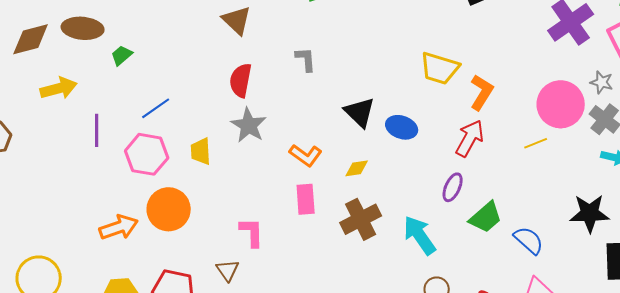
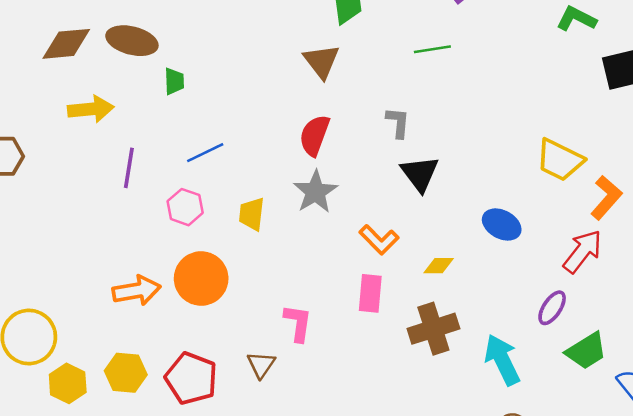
green trapezoid: (122, 55) -> (174, 81), turned 120
black triangle: (360, 112) -> (420, 174), moved
pink hexagon: (147, 154) -> (185, 207), size x0.7

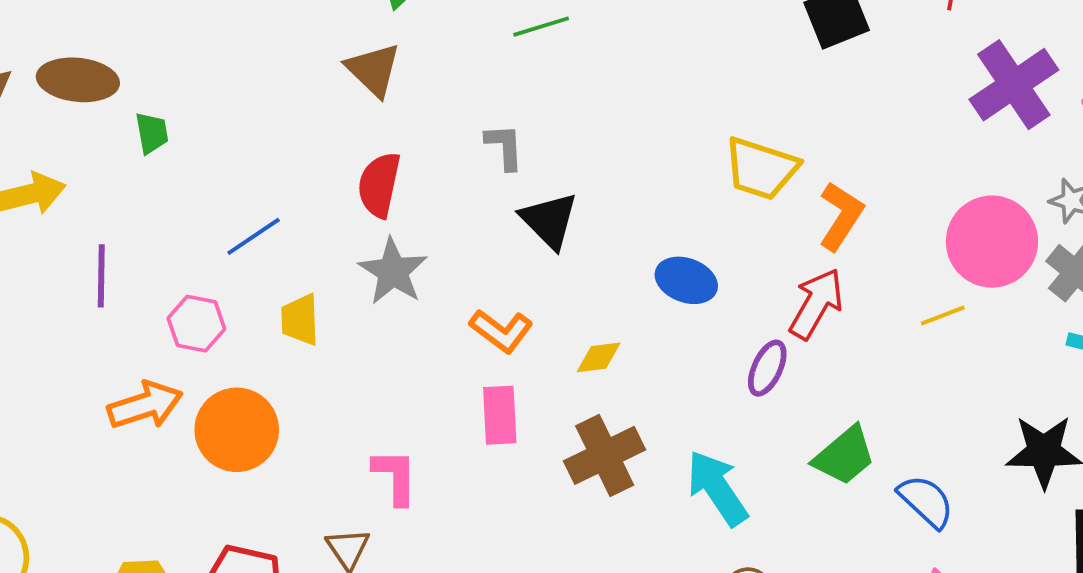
blue line: (205, 153) -> (254, 236), moved
orange arrow: (137, 291) -> (145, 405), moved
purple ellipse: (552, 308) -> (767, 368), moved

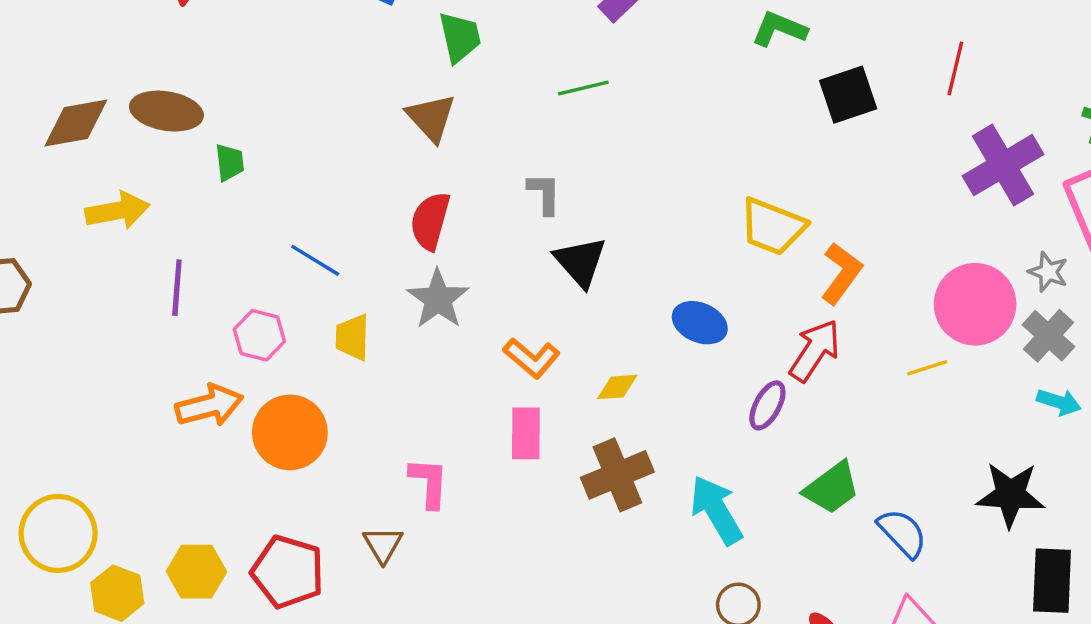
blue line: (254, 236) -> (315, 260), turned 62

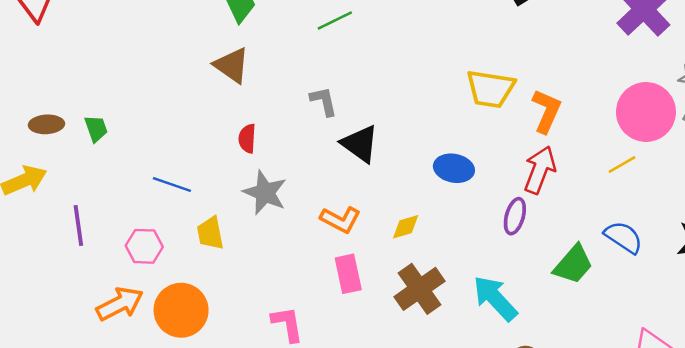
brown ellipse: (166, 111) -> (46, 124), moved, size x0.7
red semicircle: (430, 221) -> (247, 139), size x0.7
blue semicircle: (902, 533) -> (624, 237), moved

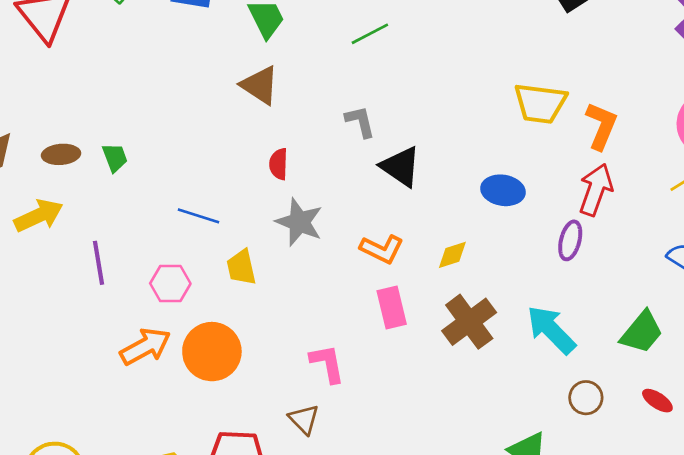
green trapezoid: (573, 264) -> (642, 332), moved

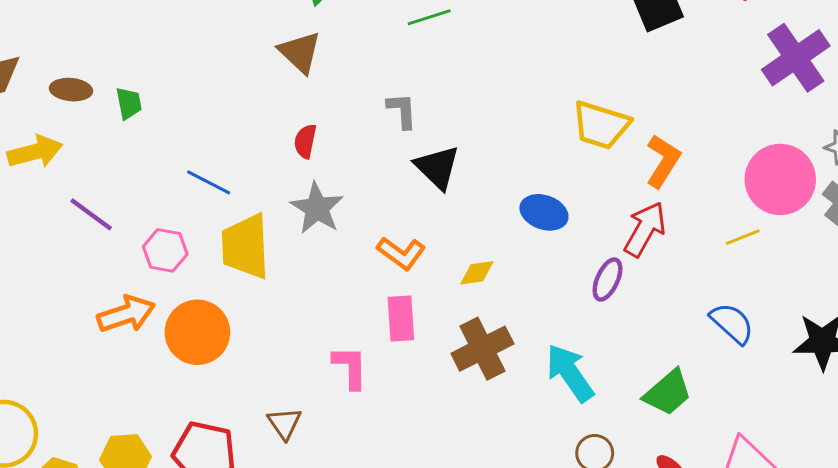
purple line: (98, 263) -> (91, 214), turned -54
yellow trapezoid: (241, 267) -> (245, 246), size x1.6
pink L-shape: (327, 363) -> (350, 367), moved

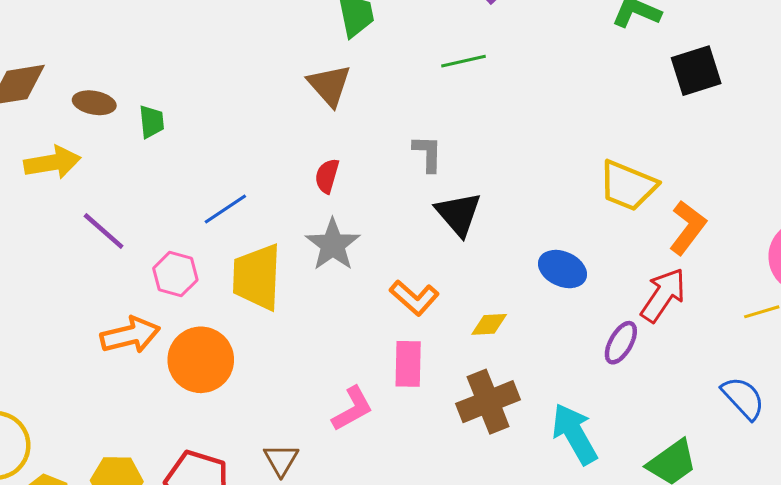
blue line: (209, 182) -> (225, 209), turned -66
pink L-shape: (350, 367) -> (352, 409), turned 57

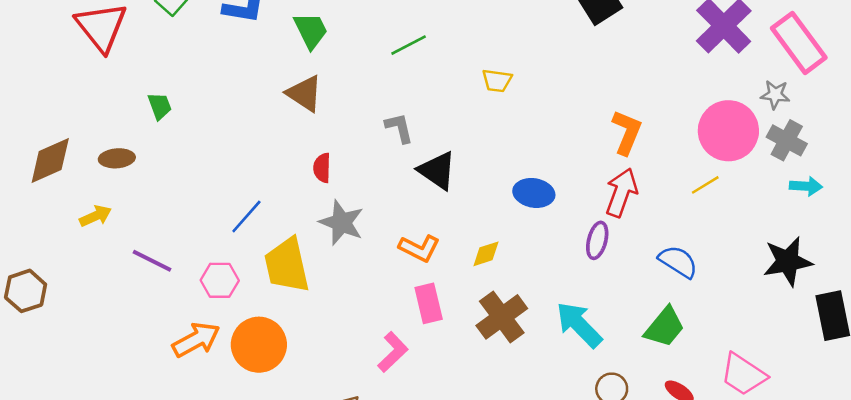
green trapezoid: (152, 122) -> (160, 106), moved
yellow arrow: (52, 163) -> (96, 216), size x0.7
yellow trapezoid: (628, 186) -> (497, 81), moved, size x0.6
blue semicircle: (743, 398) -> (678, 262), moved

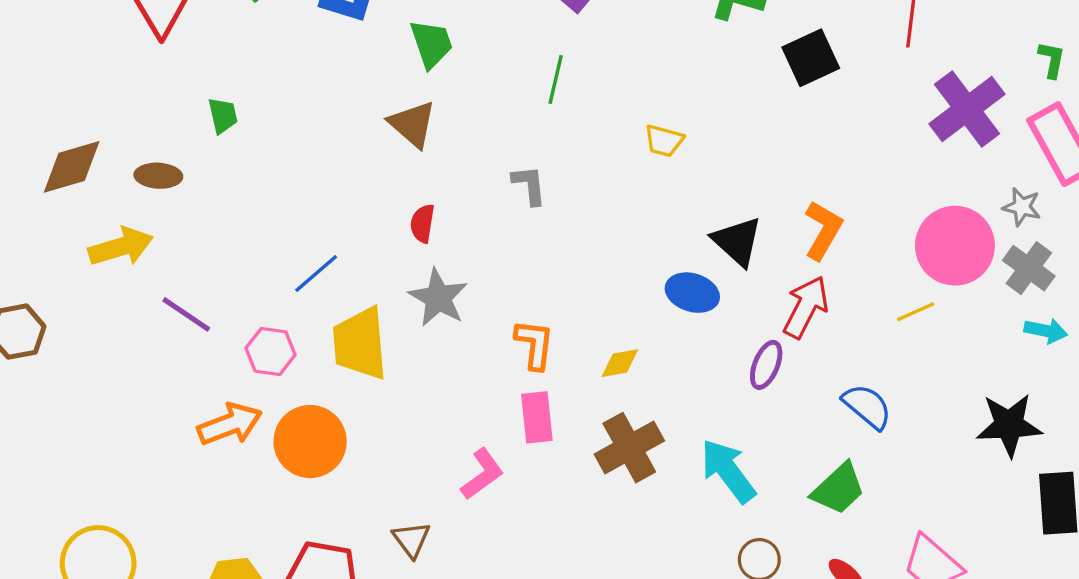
green line: (409, 45) -> (556, 79), turned -57
black triangle: (437, 170) -> (737, 241), moved
yellow arrow: (96, 216) -> (121, 247), size x1.5
orange L-shape: (419, 248) -> (535, 344), turned -117

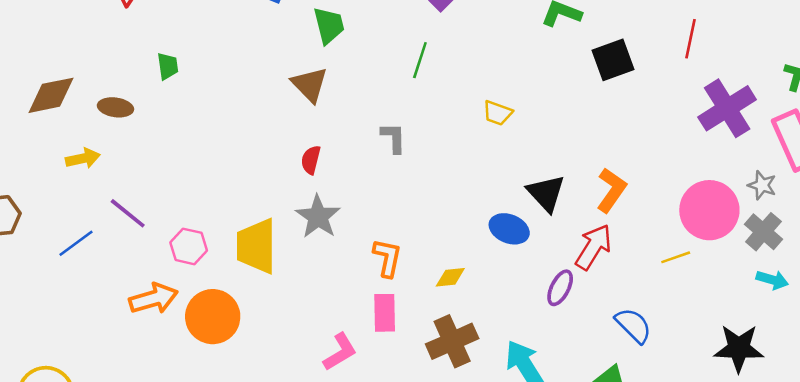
yellow arrow: (121, 247) -> (83, 158), size x0.7
blue line: (316, 273) -> (76, 243), moved

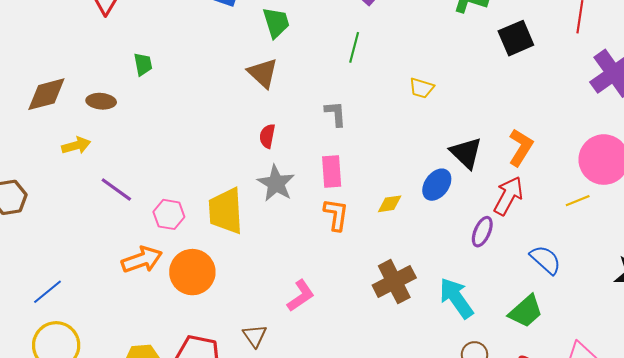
blue ellipse: (509, 229) -> (437, 185), turned -72
blue line: (76, 243) -> (47, 292), moved
yellow diamond: (450, 277) -> (390, 204), moved
pink rectangle: (385, 313) -> (332, 171), moved

